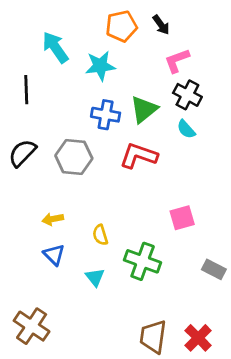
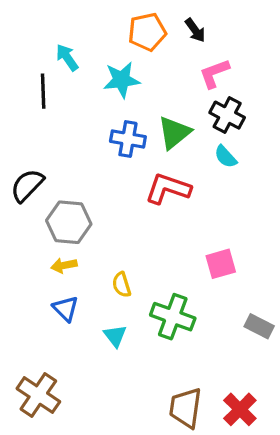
cyan arrow: (55, 47) -> (67, 57), size x0.7
black line: (26, 90) -> (43, 91), moved
gray hexagon: (74, 157) -> (69, 222), moved

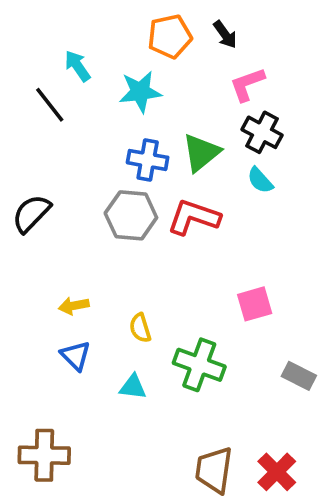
black line: (43, 91) -> (50, 105), turned -36
gray hexagon: (69, 222) -> (131, 215), moved
cyan triangle: (115, 336) -> (133, 387), turned -45
brown cross: (38, 395) -> (44, 455), turned -33

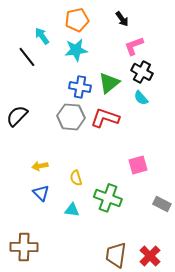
orange pentagon: (170, 36) -> (77, 20), moved

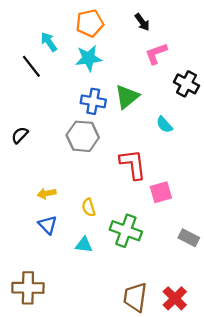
black cross: (142, 72) -> (186, 84), moved
cyan semicircle: (141, 98) -> (164, 125), moved
black semicircle: (17, 116) -> (20, 135), size x0.7
red L-shape: (105, 118) -> (133, 164), moved, turned 64

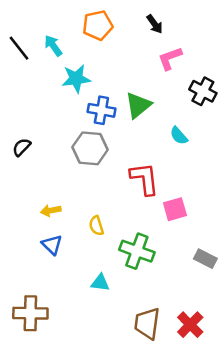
cyan star: (89, 58) -> (76, 79), moved
black line: (31, 66) -> (19, 48), moved
cyan triangle: (84, 245) -> (100, 283), moved

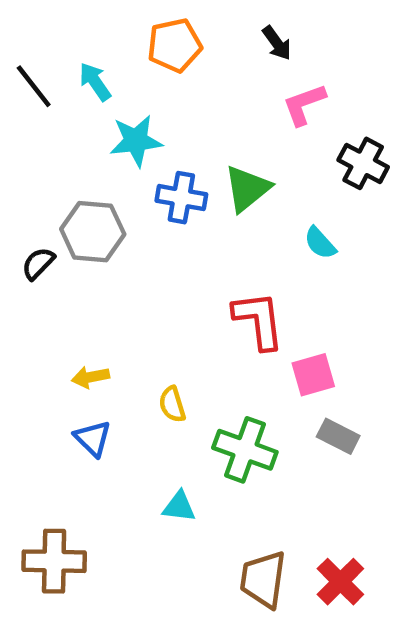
gray hexagon: (90, 148) -> (93, 232), moved
gray rectangle: (205, 259) -> (338, 436), moved

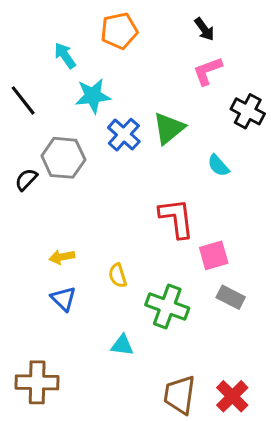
black arrow: (277, 43) -> (204, 29), moved
black line: (34, 86) -> (23, 100), moved
blue cross: (181, 198) -> (124, 135), turned 32

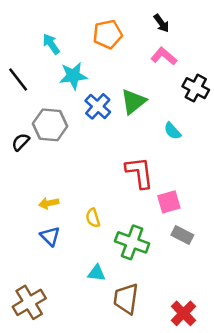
orange pentagon: (119, 31) -> (108, 34), moved
pink L-shape: (207, 71) -> (164, 56), turned 60
brown cross: (37, 382) -> (29, 302), turned -32
brown trapezoid: (180, 395) -> (126, 299), moved

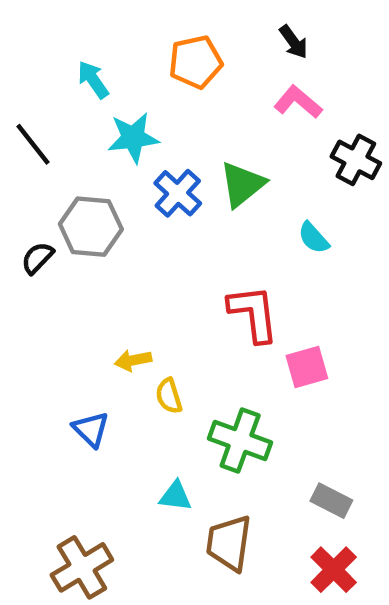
yellow arrow: (49, 203) -> (133, 360), moved
gray rectangle: (182, 235) -> (331, 501), moved
brown cross: (29, 302) -> (82, 567), moved

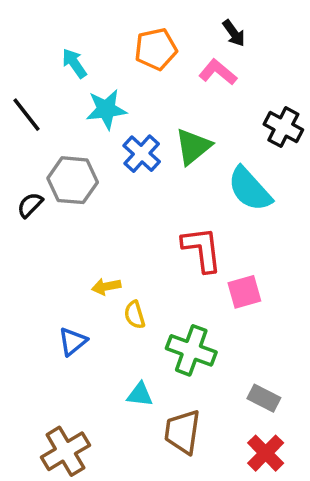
pink L-shape: (298, 102) -> (218, 72), moved
cyan semicircle: (314, 238) -> (250, 189), size x1.8
blue triangle: (91, 429) -> (73, 341), turned 36

